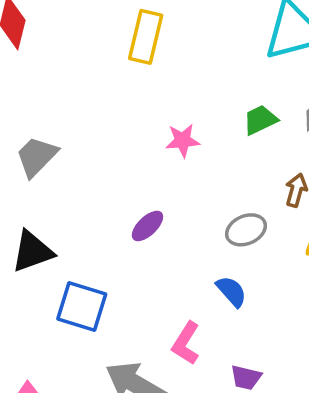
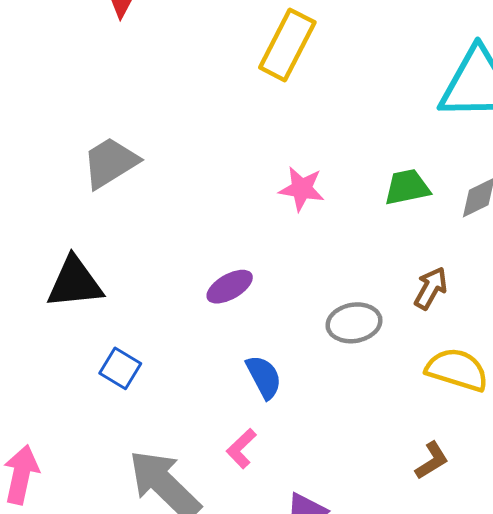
blue semicircle: (231, 291) -> (264, 377), moved
blue square: (82, 307) -> (120, 368), size x0.6
pink L-shape: (186, 343) -> (241, 448), size x0.7

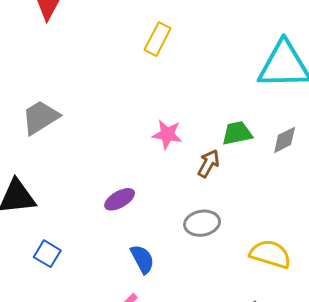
yellow rectangle: (287, 45) -> (158, 39), size x0.7
brown arrow: (431, 288) -> (209, 163), moved

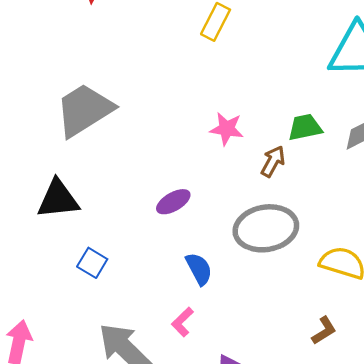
gray trapezoid: (40, 117) -> (84, 110), size x1.4
gray ellipse: (202, 223) -> (266, 228), size x1.6

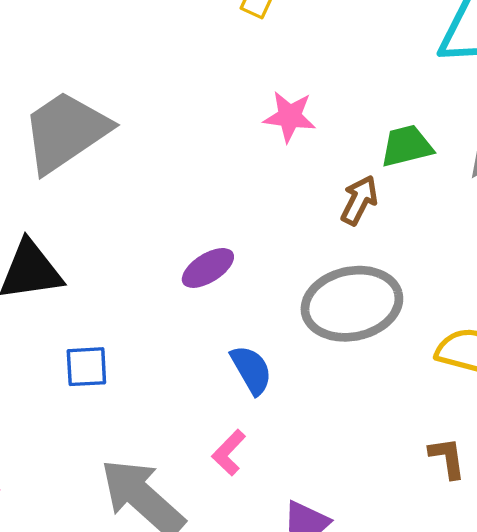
pink star: (227, 129) -> (290, 117), moved
blue square: (92, 263) -> (86, 367), turned -32
brown L-shape: (324, 331) -> (447, 458), turned -64

